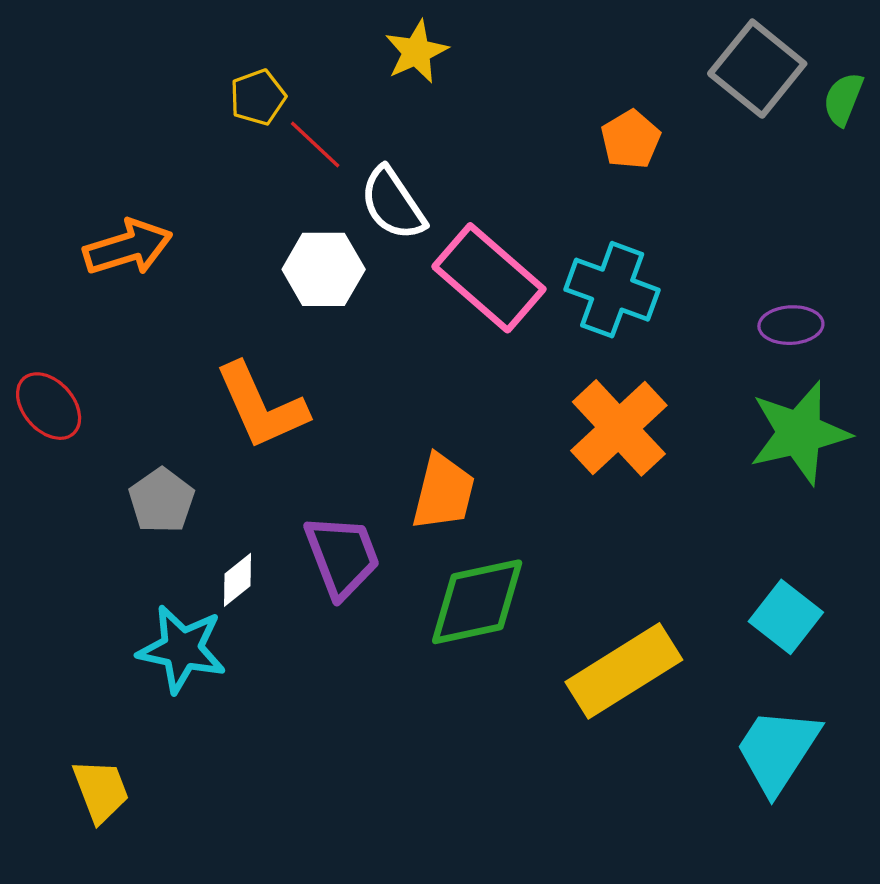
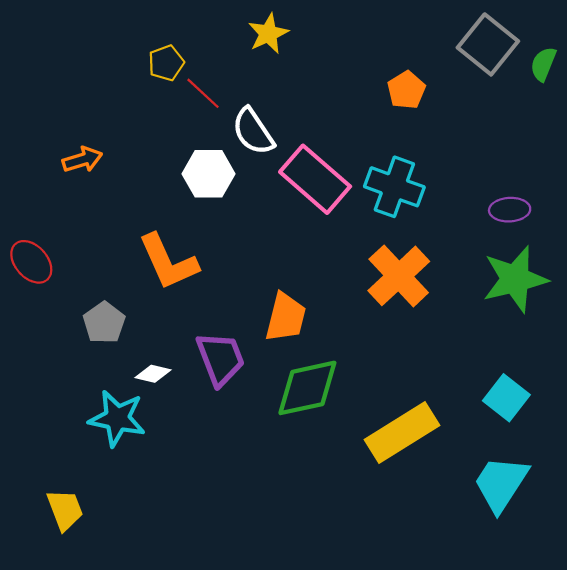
orange arrow: (128, 247) -> (82, 160), size x0.7
white diamond: (238, 580) -> (153, 374), turned 52

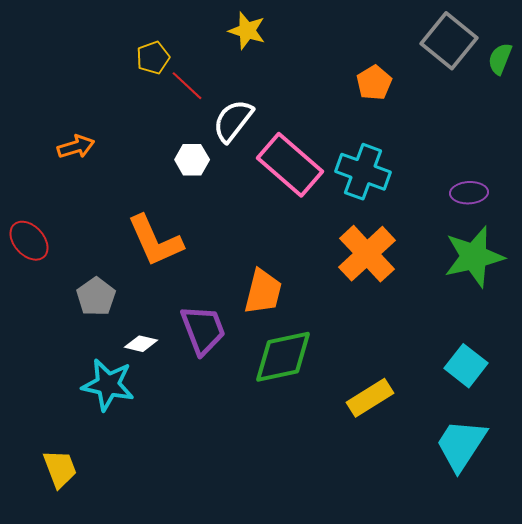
yellow star: (268, 34) -> (247, 31), turned -30
white semicircle: (253, 131) -> (233, 121), turned 72
white hexagon: (208, 174) -> (192, 160), size x0.7
yellow rectangle: (402, 433) -> (370, 398), size x0.7

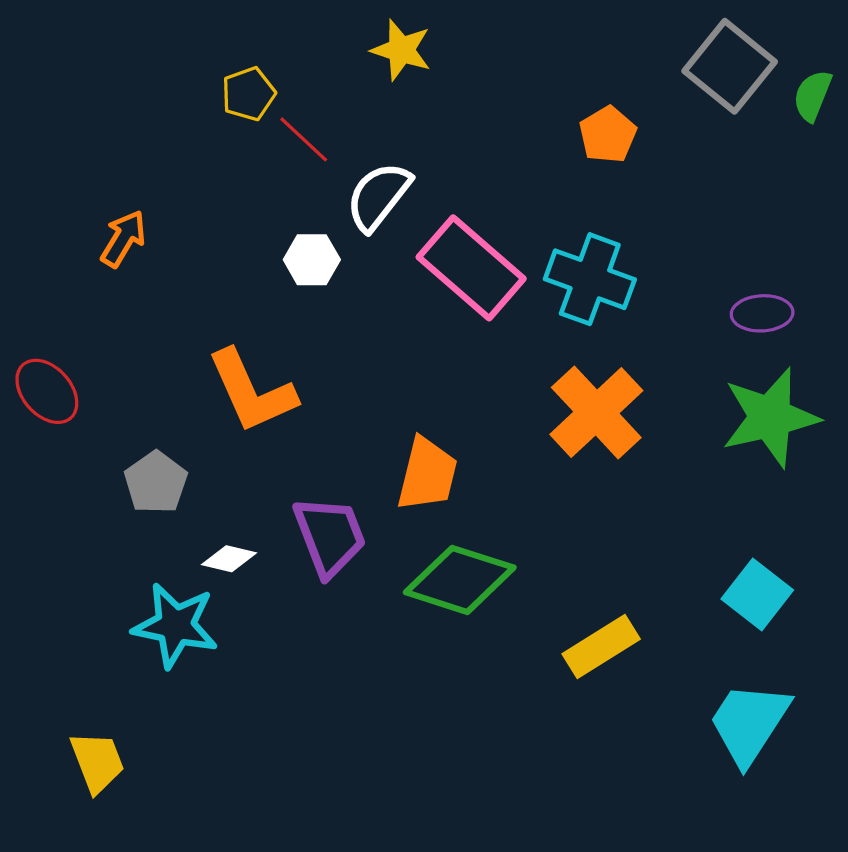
orange arrow: (76, 147) -> (123, 239), turned -42
green diamond: (283, 357) -> (460, 580), turned 30

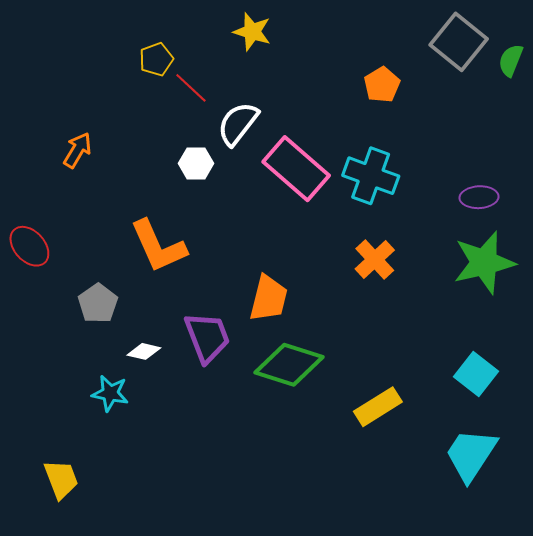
orange cross: (596, 412) -> (375, 260), size x0.7
cyan star: (175, 625) -> (110, 393), size x0.7

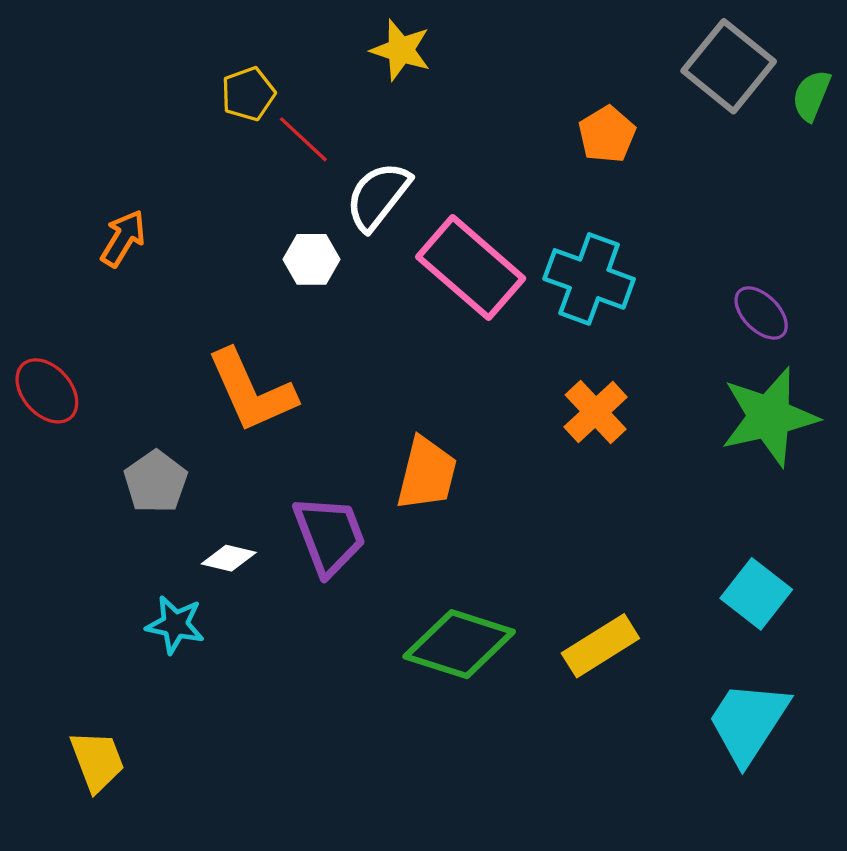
purple ellipse: (479, 197) -> (761, 313), turned 48
green diamond: (289, 365) -> (459, 644), moved

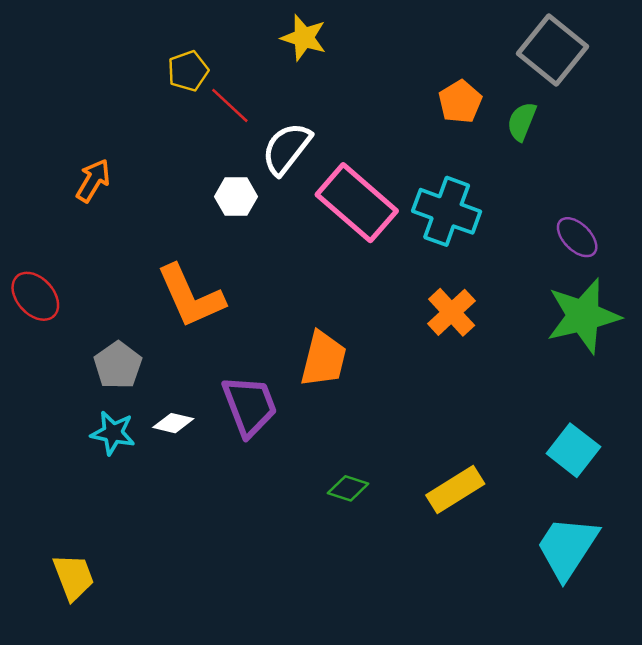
green semicircle: (811, 95) -> (522, 121), moved
cyan star: (175, 625) -> (113, 433), moved
green diamond: (459, 644) -> (348, 488), size x0.5

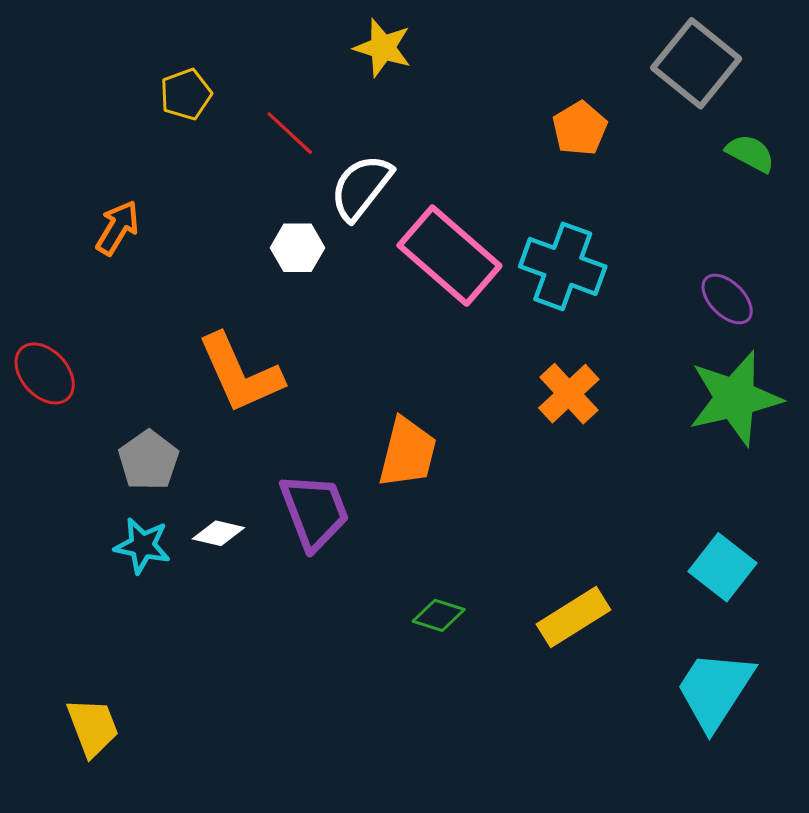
yellow pentagon: (188, 71) -> (186, 94), moved
green semicircle: (522, 121) -> (750, 153), moved, turned 96

